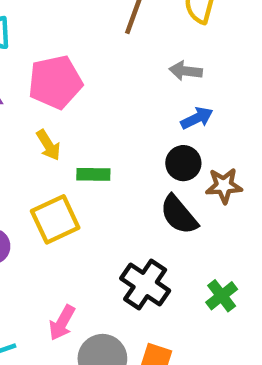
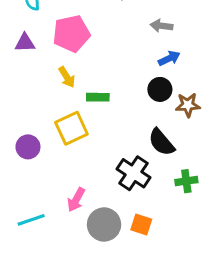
black semicircle: (179, 215) -> (161, 142), moved
green cross: (222, 296) -> (186, 181), turned 30

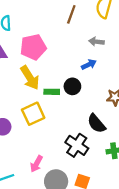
blue arrow: (169, 58) -> (89, 65), moved
yellow arrow: (67, 77) -> (30, 78), size x1.6
black circle: (160, 89) -> (72, 86), moved

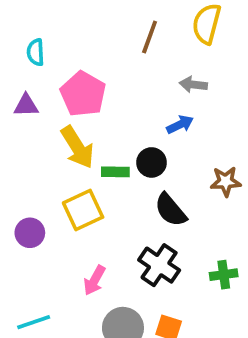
pink pentagon: (33, 47) -> (83, 94), turned -30
black semicircle: (96, 123) -> (171, 210), moved
pink arrow: (36, 164) -> (94, 280), moved

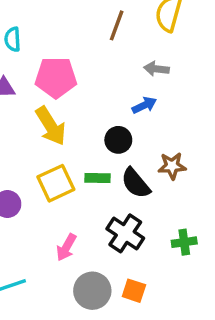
pink pentagon: (83, 94) -> (56, 77), turned -30
green rectangle: (115, 172) -> (98, 178), moved
brown star: (226, 181) -> (172, 166), moved

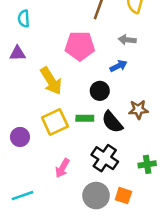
pink pentagon: (56, 77) -> (80, 46), moved
gray circle: (92, 291) -> (96, 196), moved
orange square: (134, 291) -> (123, 196), moved

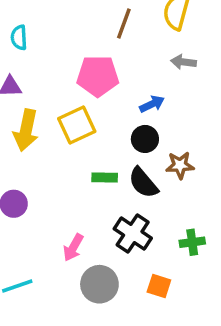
gray arrow: (127, 40) -> (183, 62), moved
yellow arrow: (51, 81) -> (26, 130), moved, turned 44
black circle: (100, 91) -> (145, 139), moved
yellow square: (55, 122) -> (77, 125), moved
gray circle: (96, 196) -> (99, 284), moved

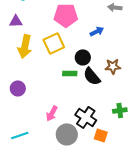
black circle: (145, 139) -> (83, 57), moved
black cross: (133, 233) -> (86, 117), moved

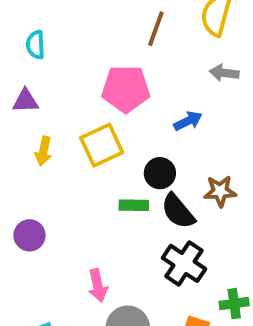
yellow arrow: (25, 46) -> (44, 151), size x0.6
green cross: (120, 110) -> (234, 304), moved
pink arrow: (52, 113) -> (98, 286), turned -42
black cross: (86, 117) -> (184, 263), moved

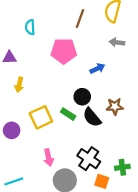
cyan semicircle: (36, 45) -> (30, 27), moved
yellow square: (102, 145) -> (41, 117), moved
green rectangle: (134, 205) -> (68, 114), turned 32
black cross: (184, 263) -> (89, 159), moved

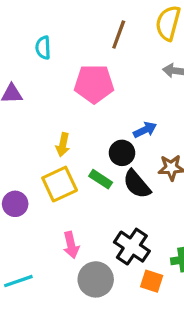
blue arrow: (97, 68) -> (145, 130), moved
yellow arrow: (19, 85) -> (63, 145), moved

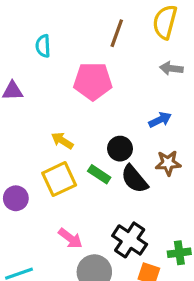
blue arrow: (145, 130) -> (160, 120), moved
yellow arrow: (63, 145) -> (62, 141), turned 110
pink arrow: (71, 245) -> (70, 238), turned -40

